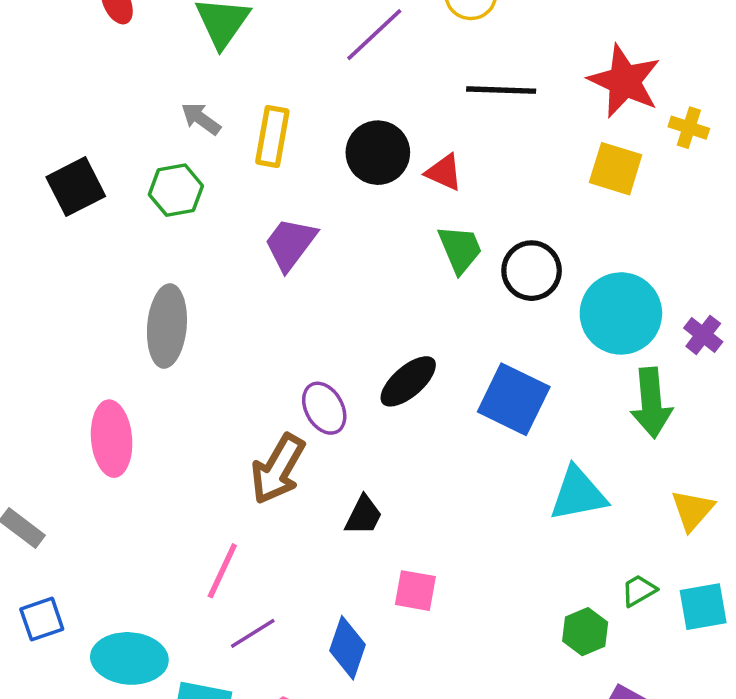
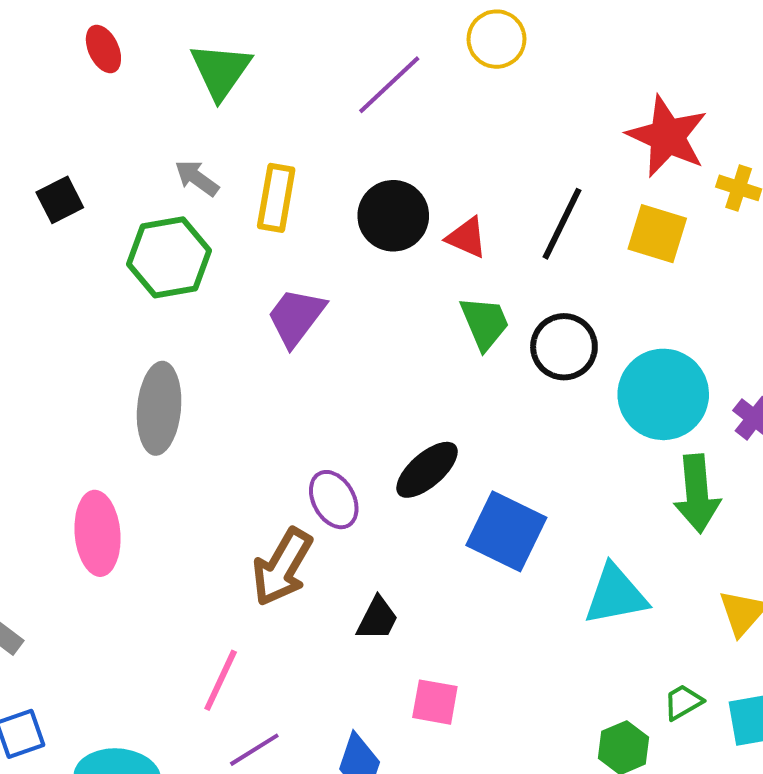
black line: (501, 90) -> (562, 224), moved, turned -66
black square: (76, 187) -> (60, 200), moved, size x0.7
green hexagon: (176, 190) -> (169, 257), size x1.4
blue square: (514, 399) -> (506, 531), moved

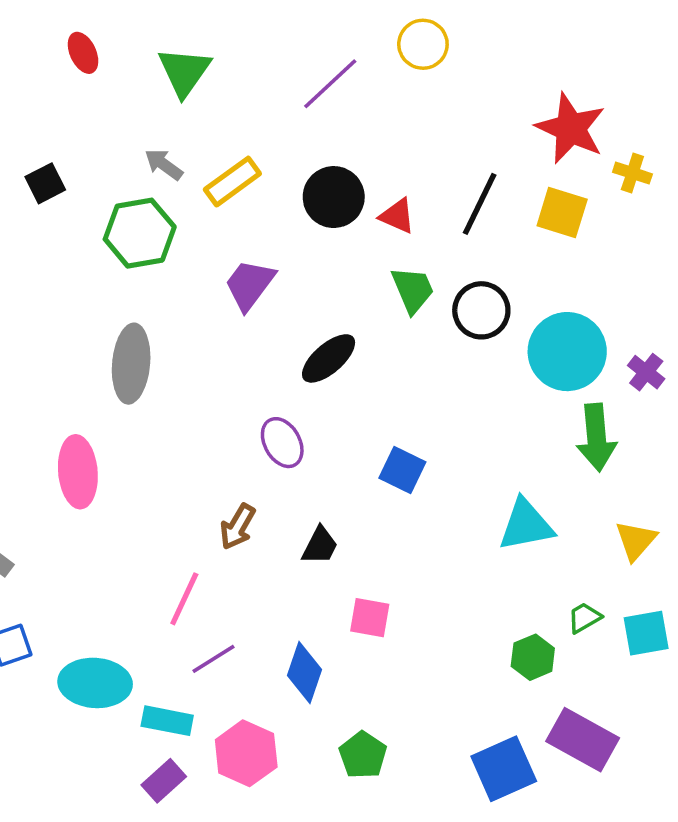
yellow rectangle: (276, 198) -> (232, 182), turned 44
black ellipse: (427, 470) -> (329, 358), moved
blue square: (506, 531) -> (402, 470), moved, size x0.7
brown arrow: (282, 567) -> (238, 527), moved, size x0.7

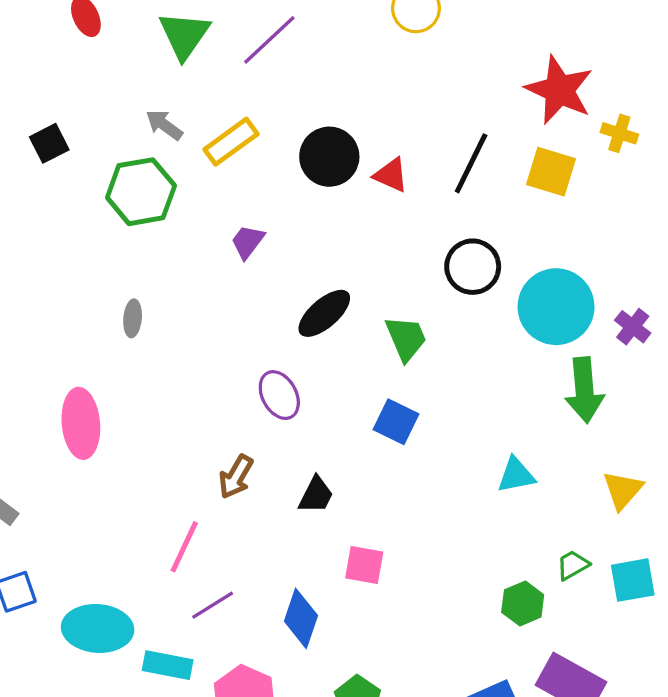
purple line: (330, 84) -> (269, 40), moved
purple trapezoid: (250, 285) -> (248, 242), size x0.7
green trapezoid: (413, 290) -> (406, 338), moved
gray ellipse: (131, 364) -> (133, 318), size x0.5
cyan triangle: (526, 525) -> (516, 475), size x0.7

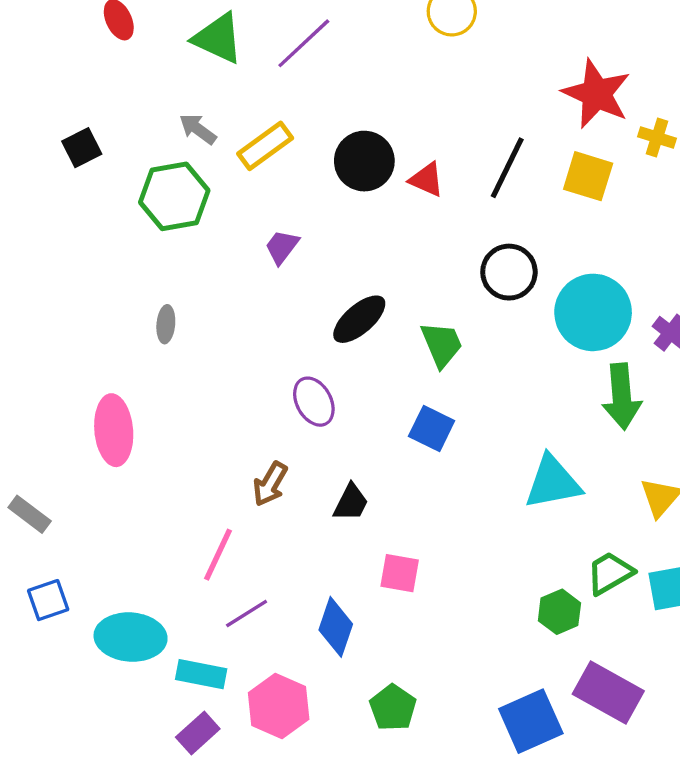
green triangle: (184, 35) -> (218, 38), turned -40
cyan triangle: (516, 475) -> (553, 482), size x1.5
green trapezoid: (573, 565) -> (610, 573), size x1.4

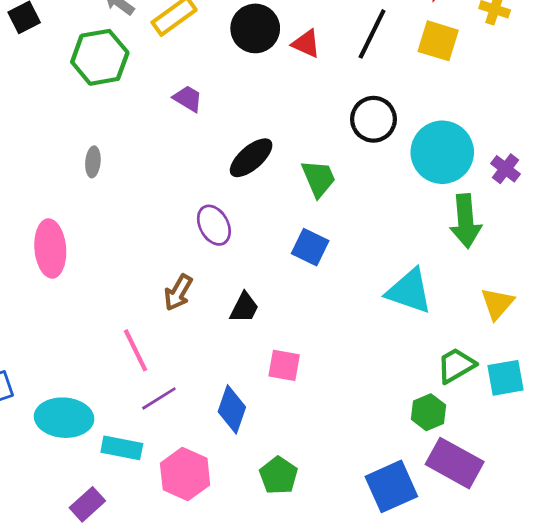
purple trapezoid: (282, 247) -> (188, 99), turned 84
cyan triangle: (553, 482) -> (409, 291), turned 30
pink line: (218, 555) -> (136, 350), turned -51
green hexagon: (559, 612) -> (428, 412), moved
purple rectangle: (198, 733) -> (87, 504), moved

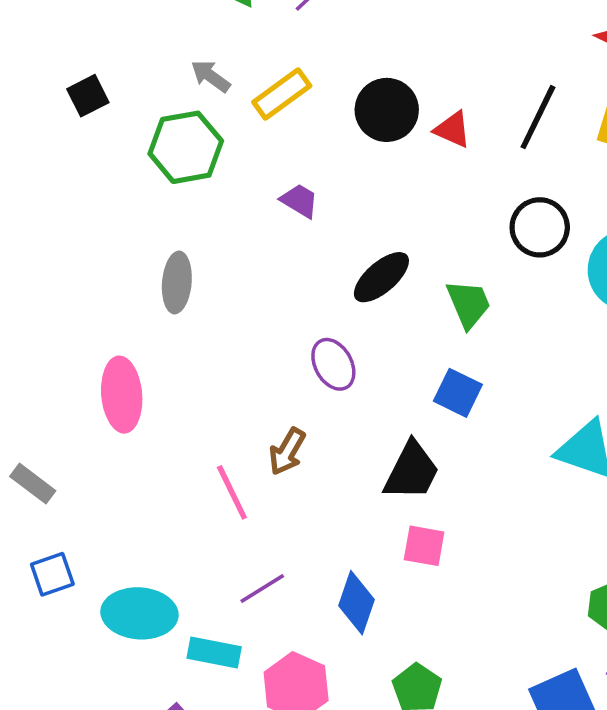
gray ellipse: (93, 162) -> (177, 283), size x1.5
black trapezoid: (244, 308) -> (412, 471), moved, size x1.5
pink line: (136, 350) -> (232, 492), moved

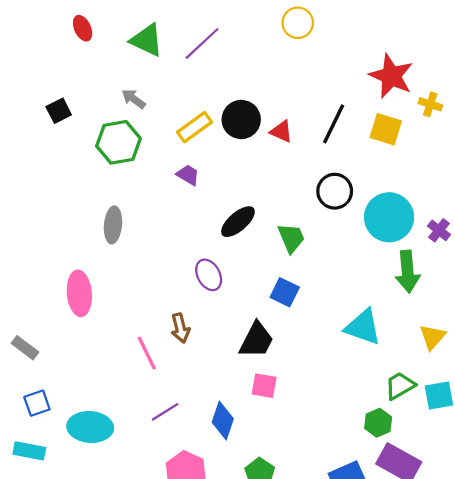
yellow rectangle: (282, 94) -> (194, 127), moved
brown arrow: (287, 452) -> (180, 328), turned -44
cyan rectangle: (214, 653) -> (29, 451), moved

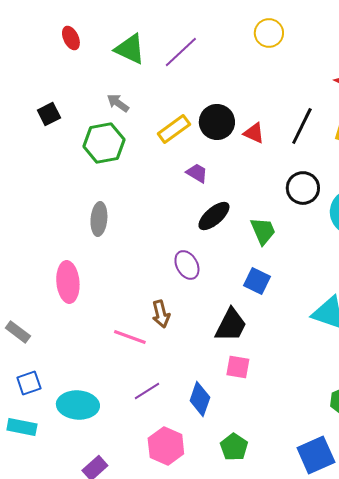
purple trapezoid: (188, 175) -> (197, 173), moved
pink line: (147, 353) -> (130, 337), turned -44

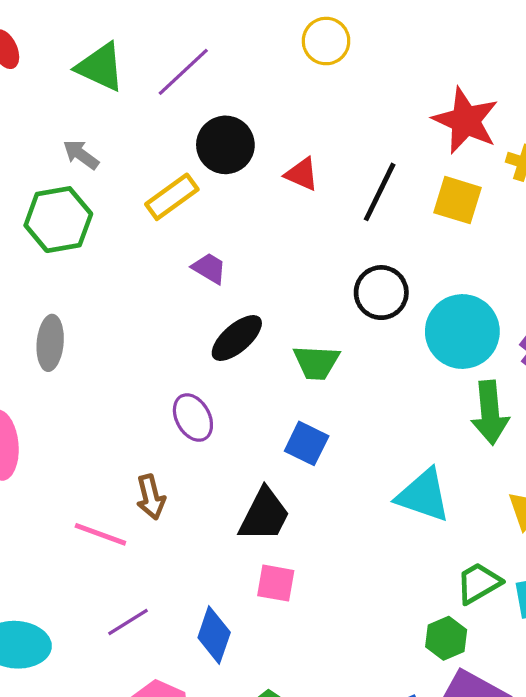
black circle: (217, 122) -> (225, 145), moved
red triangle: (254, 133) -> (302, 174), moved
green trapezoid: (263, 231) -> (316, 362), turned 116

